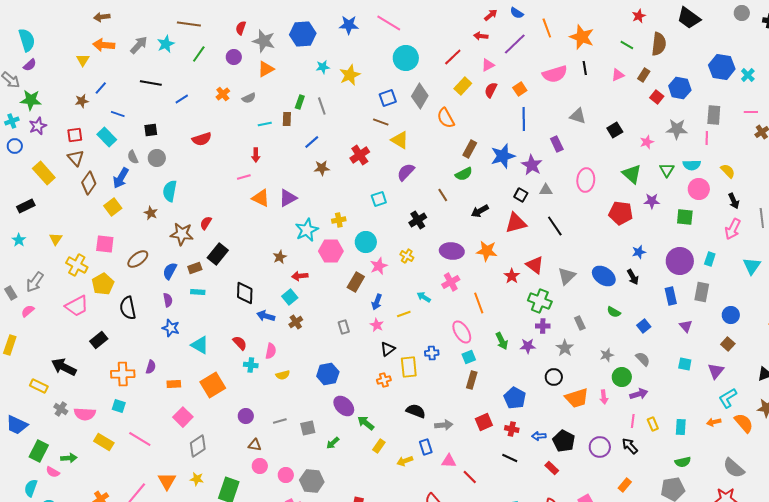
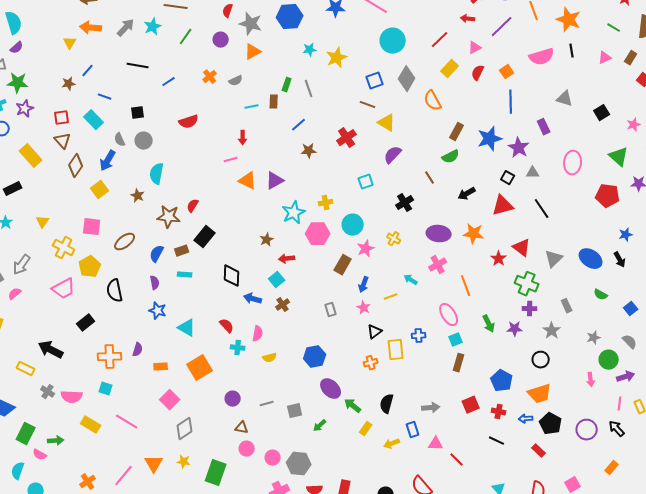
orange trapezoid: (577, 398) -> (540, 394), moved
black semicircle: (416, 411) -> (387, 404), moved, turned -96

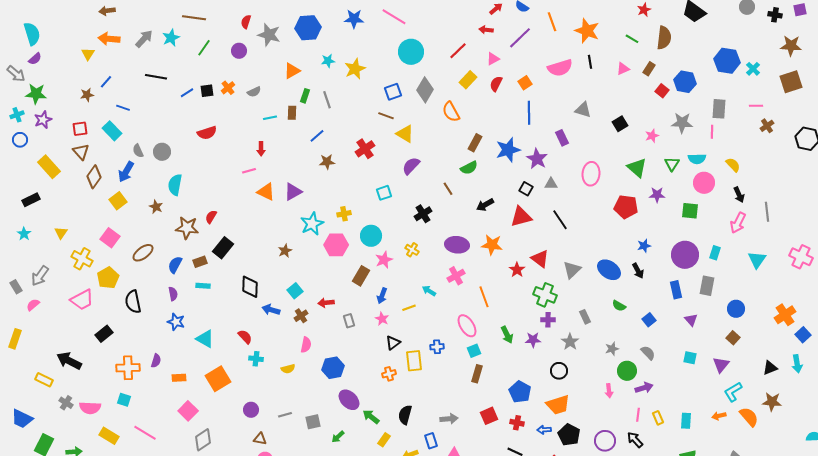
orange triangle: (253, 52) -> (292, 71), moved
black square: (138, 113) -> (207, 91), moved
pink square: (92, 227) -> (110, 238), turned 30
red arrow: (287, 259) -> (326, 303), moved
pink semicircle: (258, 334) -> (306, 345), moved

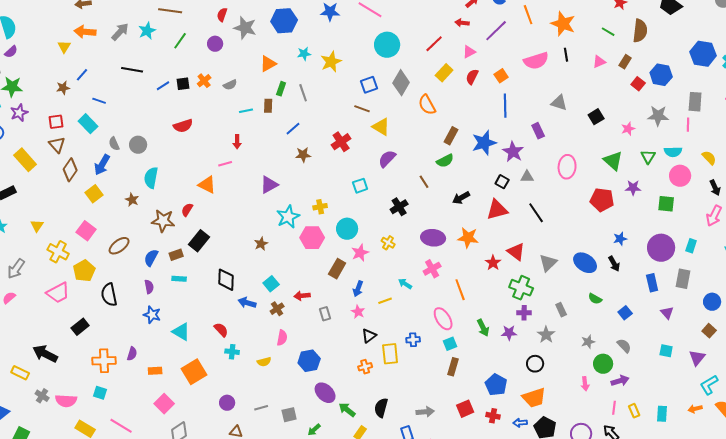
orange triangle: (266, 192) -> (207, 185), moved

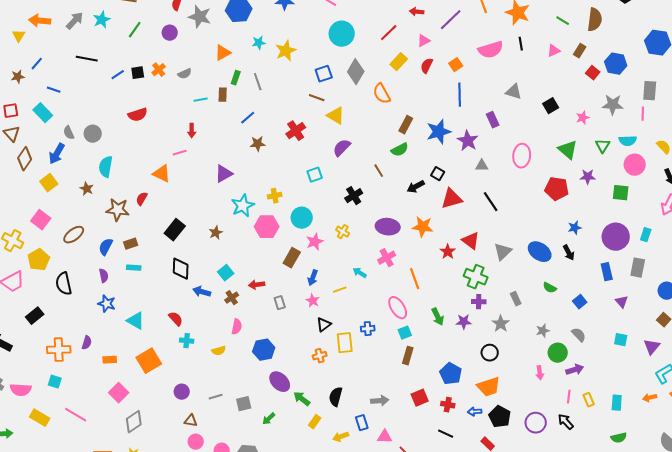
black square: (502, 182) -> (438, 174), moved
black rectangle: (199, 241) -> (175, 230), moved

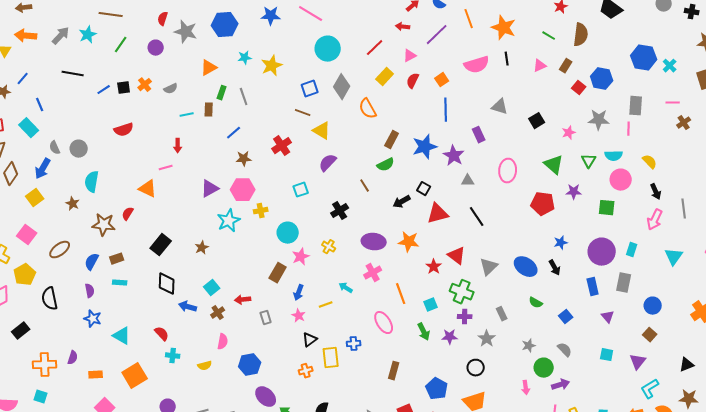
blue line: (54, 90) -> (40, 105), turned 48
pink hexagon: (267, 227) -> (243, 190), moved
cyan square: (405, 333) -> (431, 305), moved

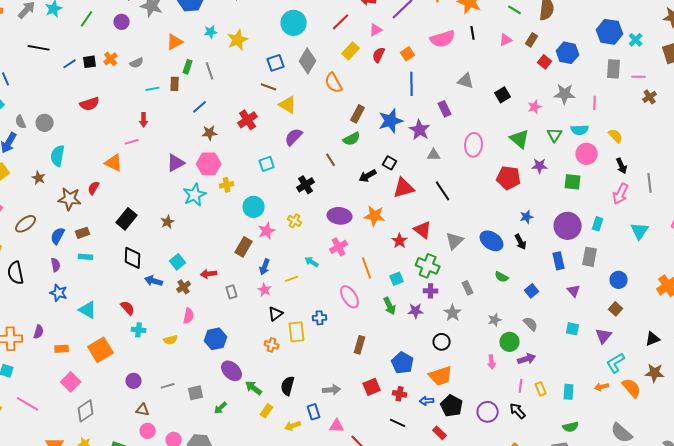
gray rectangle: (636, 106) -> (614, 69), moved
orange cross: (306, 371) -> (272, 345), turned 32

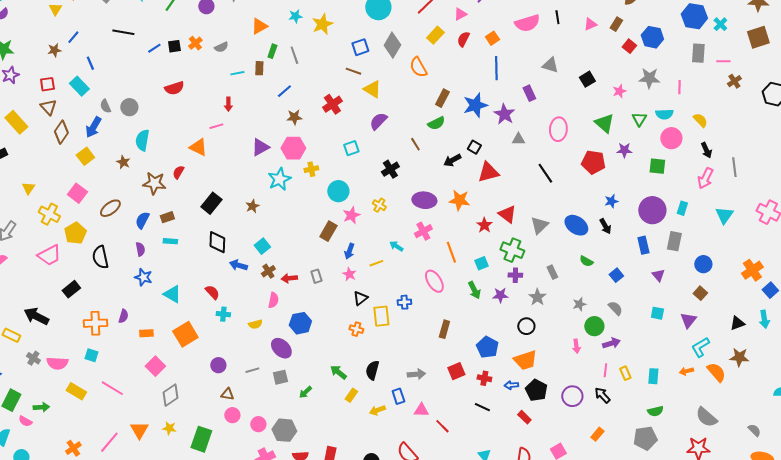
black line: (443, 191) -> (545, 173), moved
red arrow: (209, 274) -> (289, 278), moved
purple ellipse: (232, 371) -> (281, 348), moved

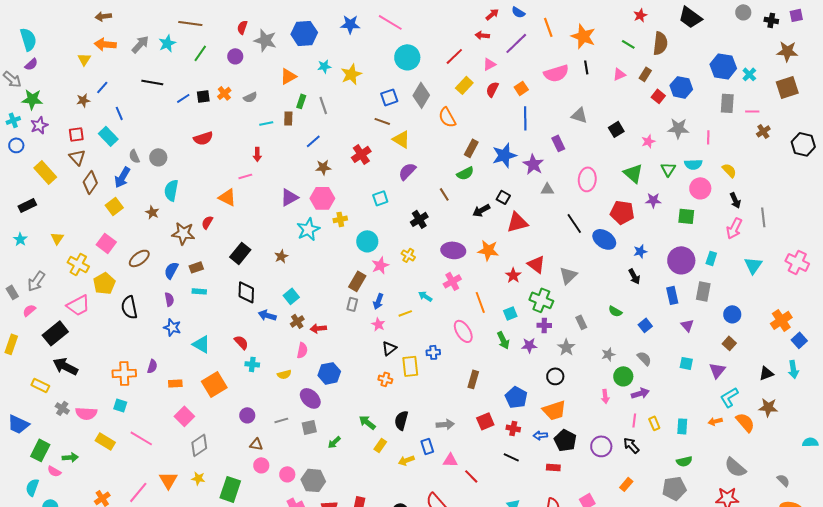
blue ellipse: (576, 225) -> (604, 239), moved
gray rectangle: (316, 276) -> (352, 304), moved, turned 32
black rectangle: (71, 289) -> (55, 333), moved, size x1.4
red rectangle: (524, 417) -> (553, 467), turned -40

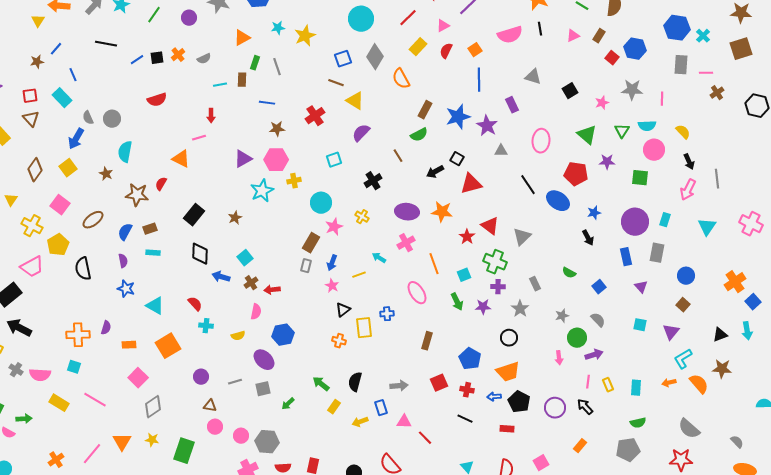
blue line: (313, 141) -> (267, 103), turned 49
brown diamond: (90, 182) -> (35, 170), moved

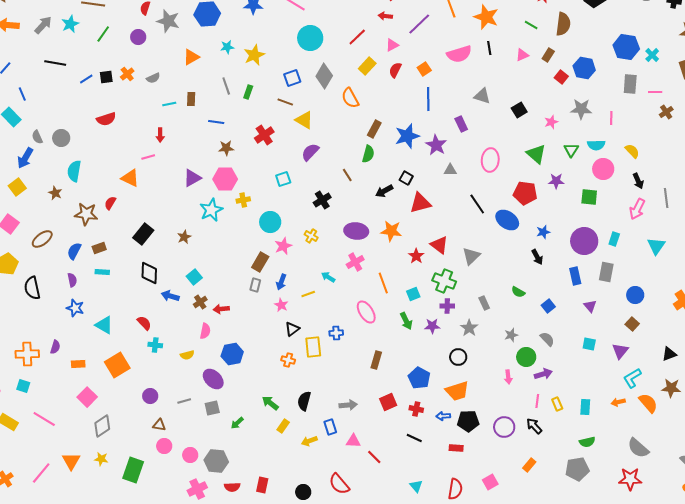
green rectangle: (255, 63) -> (248, 92), moved
green semicircle: (419, 135) -> (368, 154), turned -48
black pentagon: (519, 402) -> (468, 421), turned -30

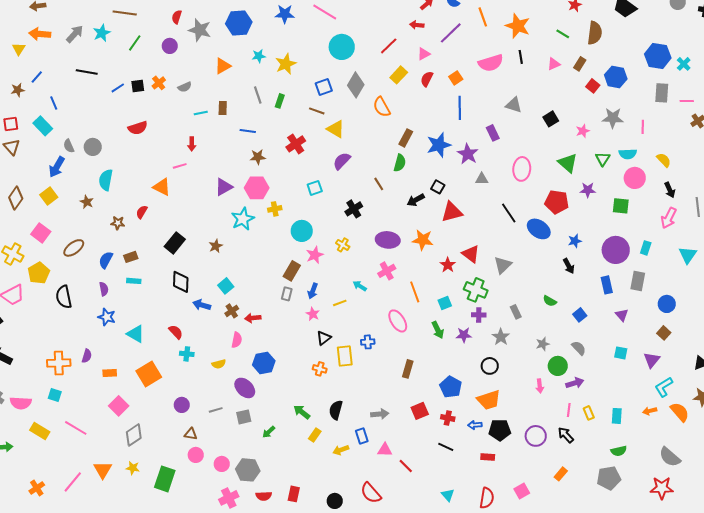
brown star: (86, 214) -> (118, 223), size x0.6

